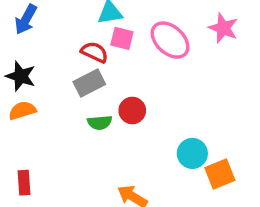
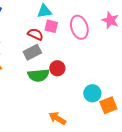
pink ellipse: (170, 40) -> (79, 27), turned 30
green semicircle: (100, 123) -> (38, 75), size x1.5

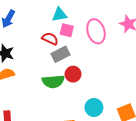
gray rectangle: (32, 52) -> (61, 54), moved
cyan circle: (92, 93) -> (94, 107), moved

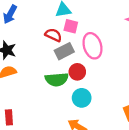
pink ellipse: (96, 31) -> (92, 46), moved
cyan circle: (94, 107) -> (82, 98), moved

